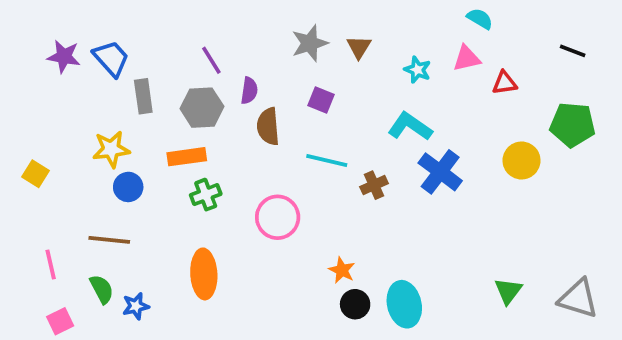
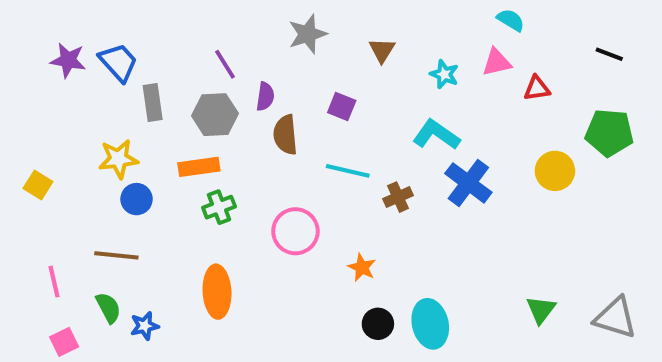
gray star: (310, 43) -> (308, 34), moved
orange star: (342, 270) -> (362, 267), moved

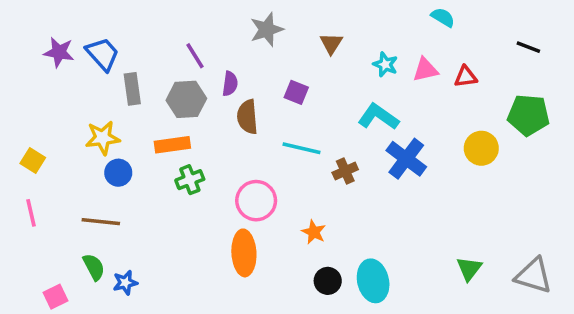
pink triangle: (497, 62) -> (425, 70), moved
pink line: (54, 282) -> (31, 213), moved
orange ellipse: (217, 292) -> (244, 253), moved

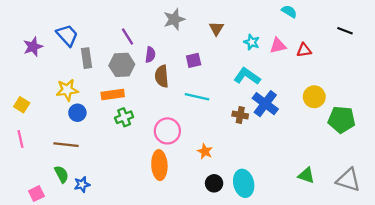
purple star: (59, 52) -> (33, 47), moved, turned -30
purple square: (296, 92) -> (194, 60), turned -35
green pentagon: (528, 115) -> (342, 120), moved
brown cross: (345, 171) -> (240, 115), moved, turned 35
green triangle: (469, 269) -> (306, 175), turned -48

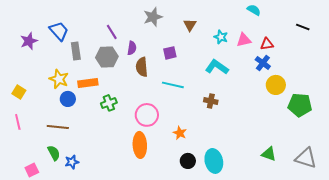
yellow star: (67, 90) -> (59, 79), turned 30
orange rectangle: (113, 95) -> (88, 83), moved
blue cross: (265, 104) -> (263, 63), moved, size x0.7

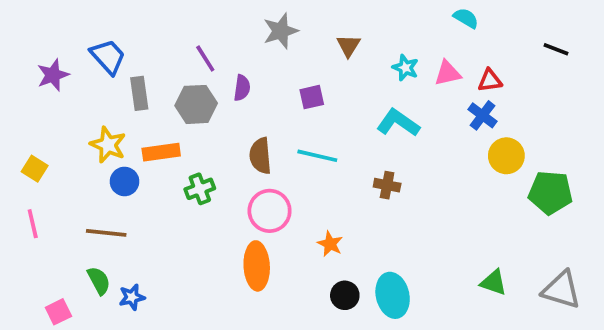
brown semicircle: (142, 67) -> (260, 156), moved

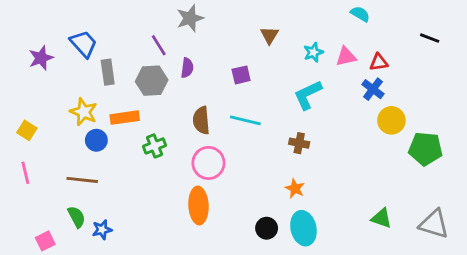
gray star: (281, 31) -> (190, 18), moved
cyan star: (405, 68) -> (313, 52), turned 30
cyan L-shape: (398, 123) -> (308, 95), turned -60
orange star: (330, 244) -> (295, 188), moved

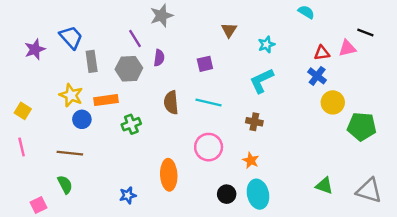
pink triangle: (346, 57) -> (347, 48), moved
pink circle: (208, 163) -> (209, 147), moved
blue star: (102, 230) -> (128, 195), moved

